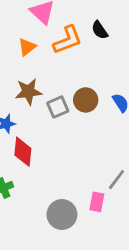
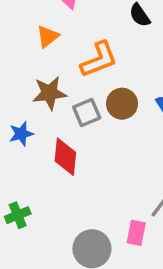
orange L-shape: (68, 40) -> (99, 59), moved
red diamond: (23, 152) -> (65, 157), moved

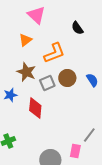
brown star: (49, 93) -> (26, 72), turned 30

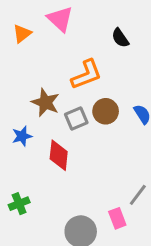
orange triangle: (25, 40) -> (22, 34), moved
pink rectangle: (75, 151) -> (117, 218), turned -32

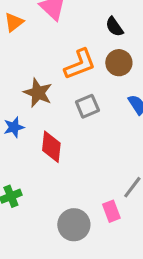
brown circle: (106, 111) -> (119, 63), moved
gray square: (76, 119) -> (87, 106), moved

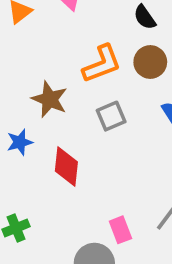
pink rectangle: (111, 211) -> (120, 230), moved

